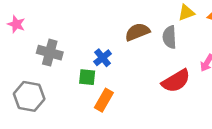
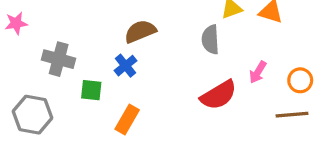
pink star: (16, 24) -> (16, 23), turned -30
brown semicircle: (137, 32) -> (140, 31), moved
green square: (87, 77) -> (91, 90), moved

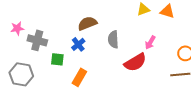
pink star: (16, 23) -> (17, 28), moved
gray semicircle: (210, 40) -> (113, 39), moved
pink arrow: (258, 72) -> (150, 42), moved

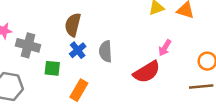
brown semicircle: (87, 23) -> (73, 25), moved, turned -54
gray semicircle: (113, 39) -> (106, 51), moved

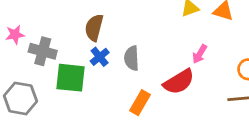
green square: (52, 68) -> (70, 78), size x1.6
orange rectangle: (79, 90) -> (140, 103), moved

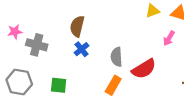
pink arrow: (200, 54) -> (169, 38), moved
gray semicircle: (132, 58) -> (117, 57), moved
green square: (70, 78) -> (59, 85), moved, size x0.7

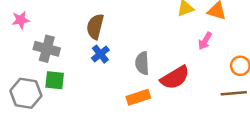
pink star: (15, 32) -> (21, 20), moved
green square: (59, 85) -> (55, 80), moved
orange rectangle: (113, 85) -> (138, 97), turned 42

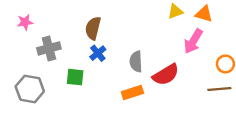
pink arrow: (205, 41) -> (193, 41), size x1.5
gray cross: (47, 49) -> (49, 48), turned -30
green square: (55, 80) -> (75, 77), moved

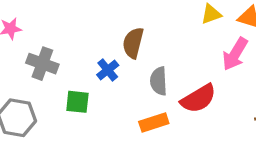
brown semicircle: (93, 28) -> (133, 43), moved
gray cross: (49, 48) -> (42, 64), turned 35

